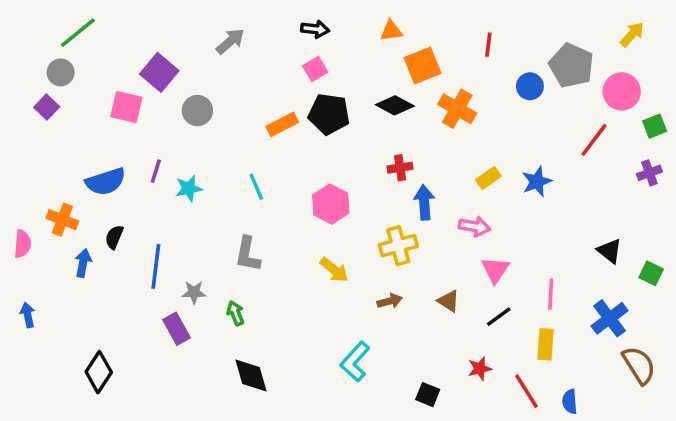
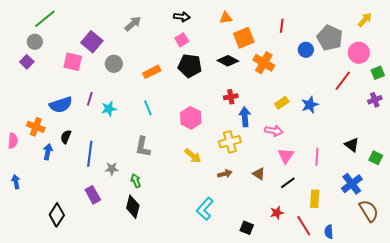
orange rectangle: (282, 124) -> (152, 72), moved
pink line: (551, 294) -> (317, 157), moved
purple rectangle: (177, 329) -> (93, 195), moved
black diamond: (251, 375) -> (133, 207), moved, turned 30

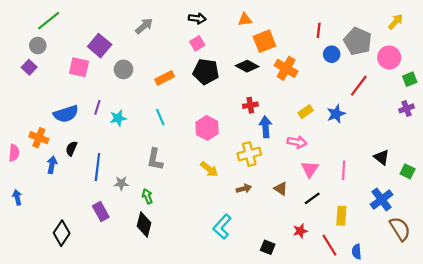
red line: (282, 26) -> (319, 30), moved
red line: (343, 81) -> (359, 86), moved

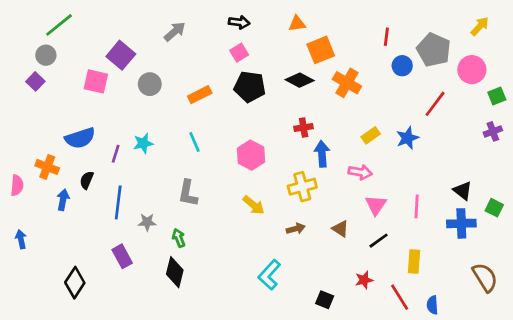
purple line: (97, 107) -> (116, 154), moved
blue cross: (382, 200) -> (461, 223), moved, turned 35

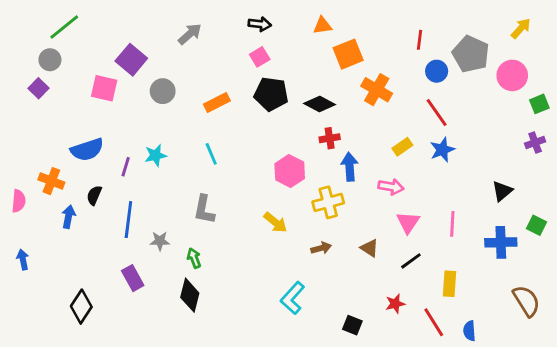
black diamond: (300, 80) -> (320, 104), moved
red line: (435, 104) -> (437, 113), moved, turned -72
pink hexagon: (251, 155) -> (290, 171), moved
black triangle: (463, 191) -> (502, 191), moved, turned 42

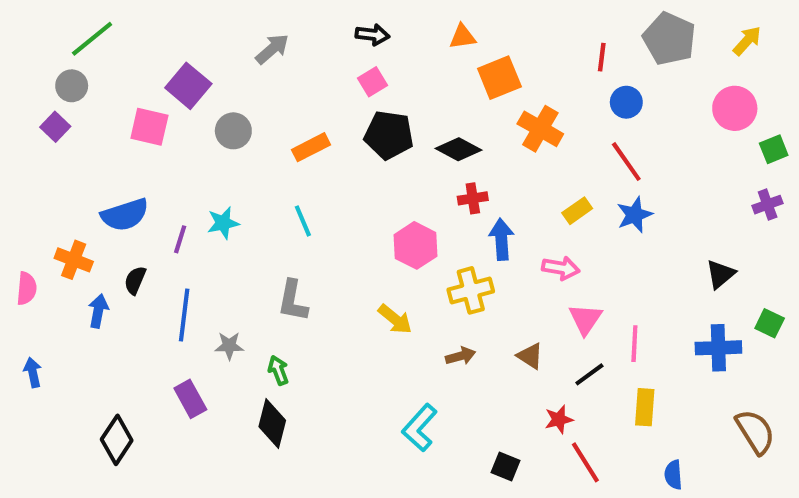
gray pentagon: (471, 54) -> (669, 39), moved
pink line: (452, 224) -> (634, 344), moved
red star: (395, 304) -> (559, 419), moved
red line: (434, 322) -> (585, 462), moved

